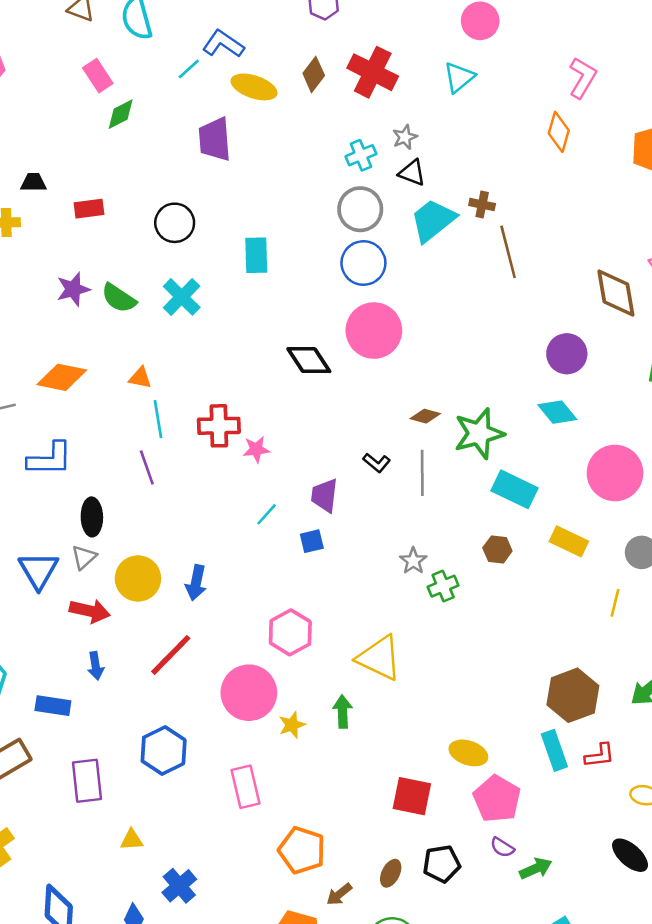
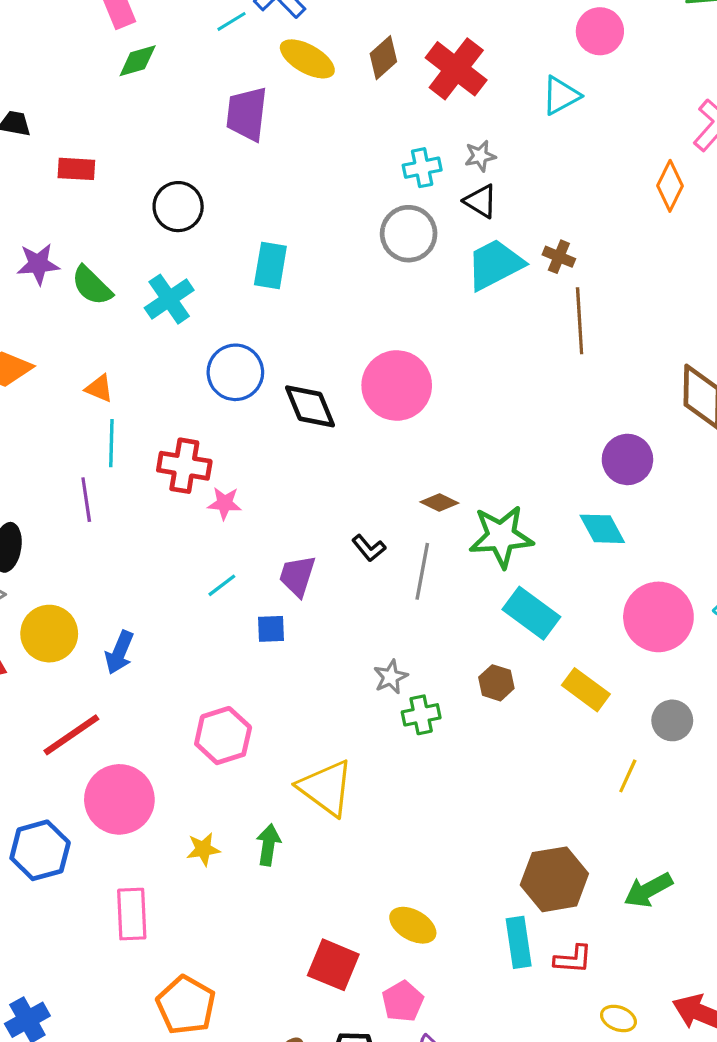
blue circle: (363, 263) -> (235, 372), moved
pink circle: (249, 693) -> (119, 799), moved
pink pentagon: (497, 799) -> (403, 1001), moved, size x0.7

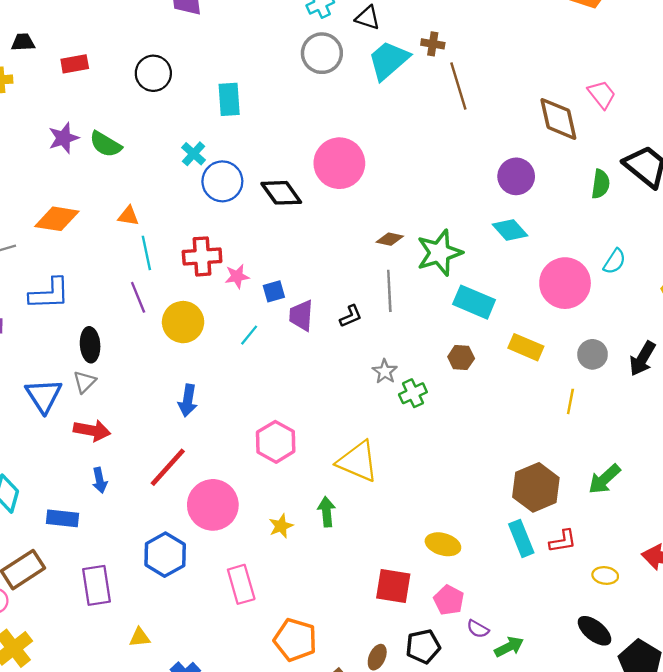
cyan cross: (169, 299) -> (194, 154), moved, size x0.7
black L-shape: (369, 548) -> (351, 316), moved, turned -60
blue square: (271, 629) -> (274, 291), moved
yellow circle: (49, 634) -> (183, 322), moved

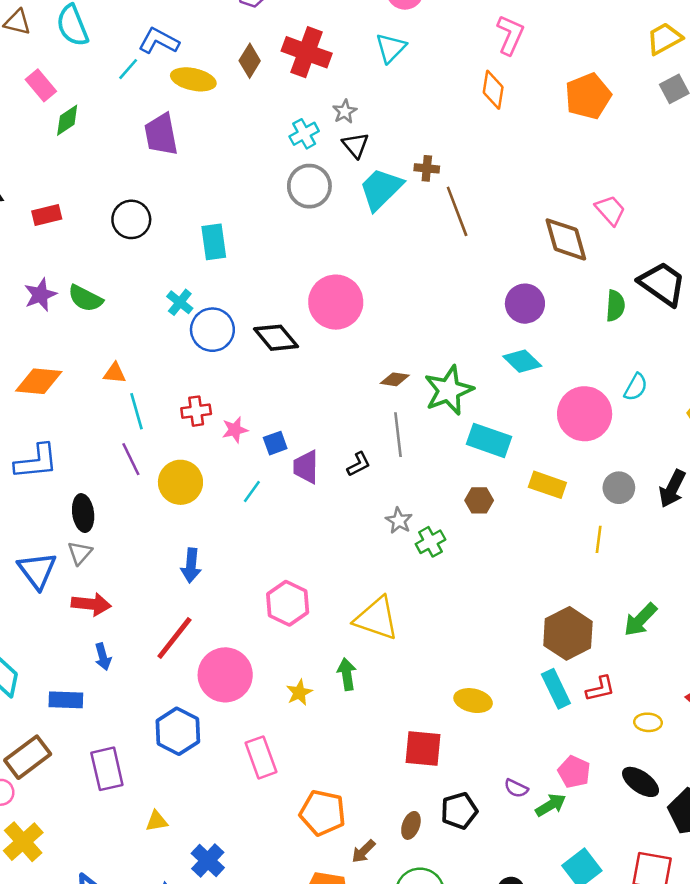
black triangle: (368, 18) -> (356, 145), turned 36
red cross: (202, 256) -> (196, 411), size x0.7
pink pentagon: (449, 600) -> (574, 772), moved

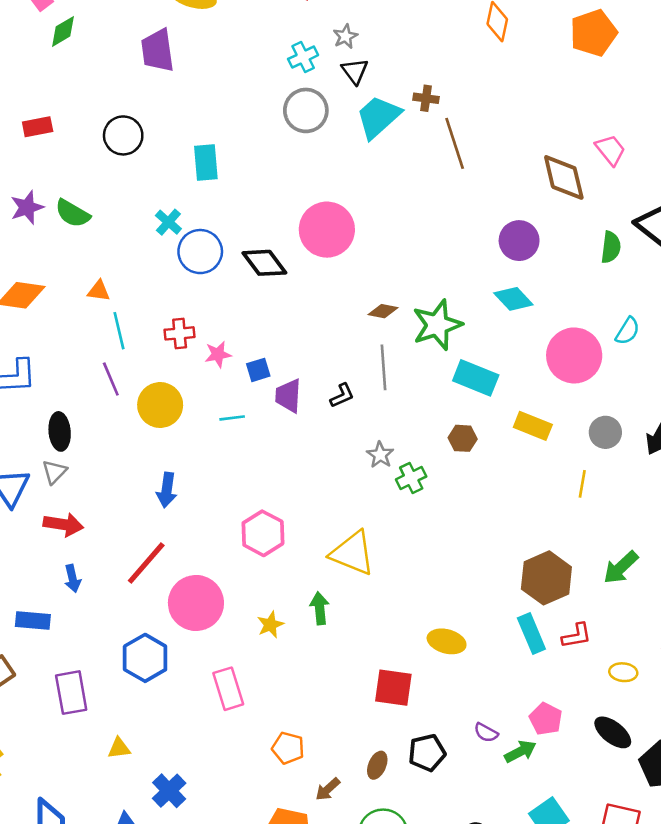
cyan line: (252, 492) -> (232, 418), turned 45
orange pentagon: (323, 813) -> (288, 748), size x0.7

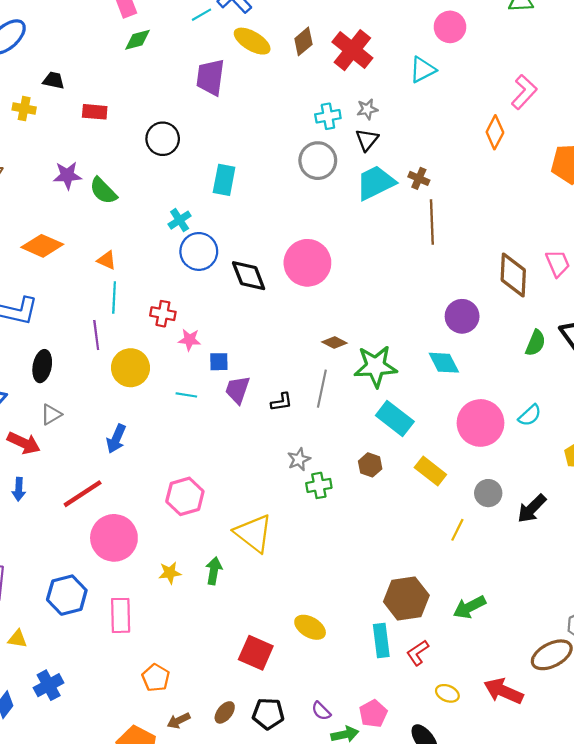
gray triangle: (54, 472) -> (51, 414), moved
red L-shape: (577, 636) -> (418, 653), turned 140
blue hexagon: (145, 658) -> (67, 595), moved

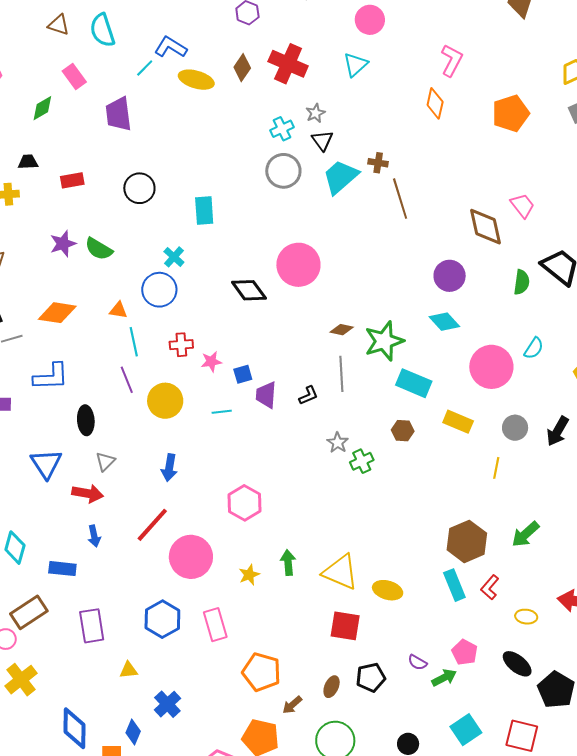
green diamond: (138, 40) -> (42, 108), moved
purple trapezoid: (210, 77) -> (118, 114), moved
blue circle: (199, 251) -> (159, 290), moved
yellow triangle: (254, 533) -> (340, 572), moved
orange pentagon: (156, 678) -> (262, 672), size x1.5

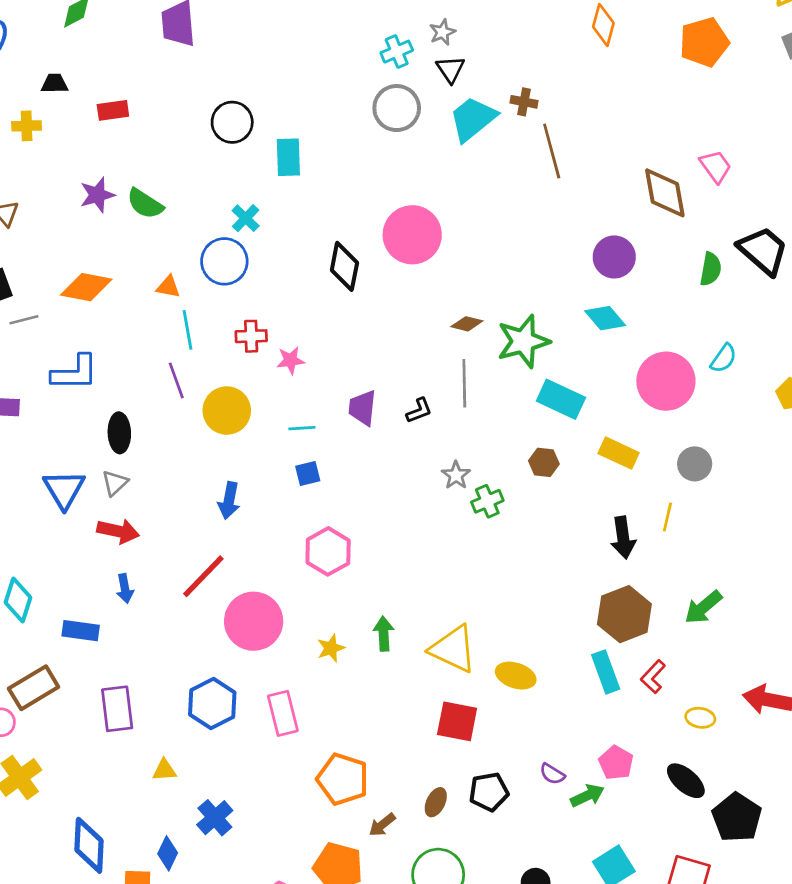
black circle: (139, 188) -> (232, 122), moved
black diamond: (249, 290) -> (344, 266), turned 45
blue square: (243, 374) -> (308, 473), moved
black arrow: (558, 431) -> (623, 538), moved, turned -40
gray triangle: (105, 461) -> (115, 483), moved

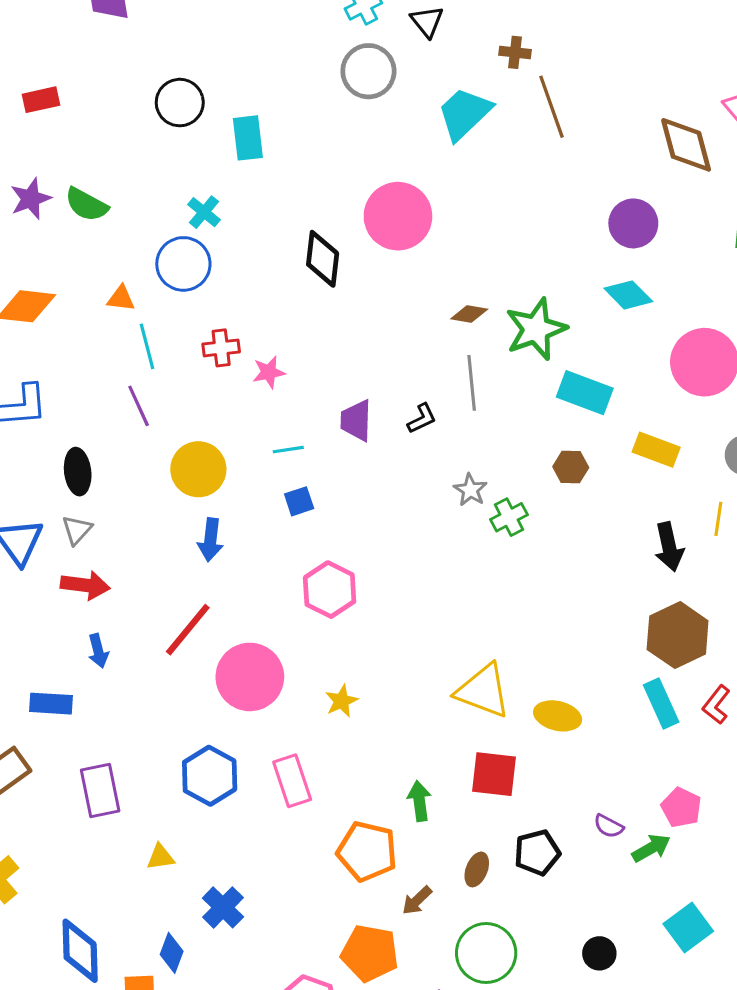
cyan trapezoid: (473, 119) -> (464, 113), moved
yellow circle: (227, 411) -> (198, 469), moved
green arrow: (384, 634) -> (419, 801), moved

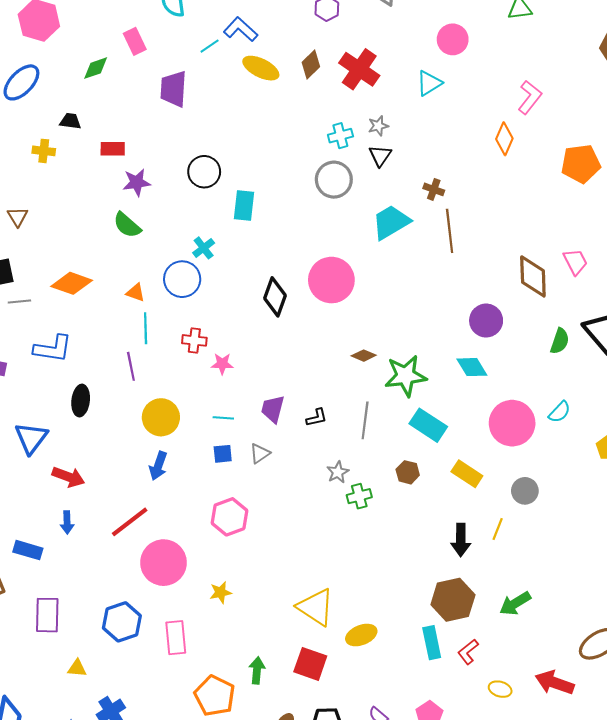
purple star: (31, 199) -> (137, 182), moved
gray line: (472, 383) -> (365, 420), moved
gray triangle: (77, 530) -> (260, 454), moved
yellow ellipse: (558, 716) -> (361, 635), turned -48

